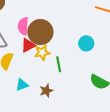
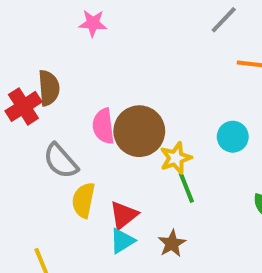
red triangle: (28, 45) -> (124, 215), moved
yellow star: (42, 53) -> (176, 158), moved

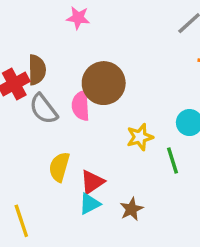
brown circle: (139, 131) -> (104, 83), moved
gray semicircle: (61, 161) -> (43, 109), moved
green line: (186, 188) -> (172, 160), moved

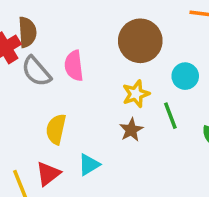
brown circle: (104, 83) -> (140, 41), moved
red triangle: (92, 182) -> (48, 174), moved
brown star: (131, 209) -> (131, 130), moved

